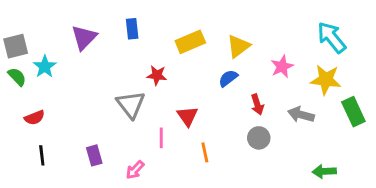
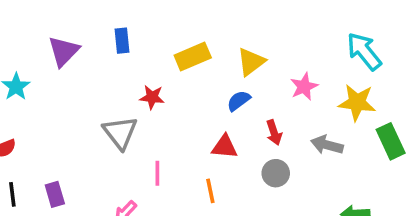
red triangle: (187, 116) -> (224, 147), moved, turned -50
purple rectangle: (94, 155) -> (55, 194), moved

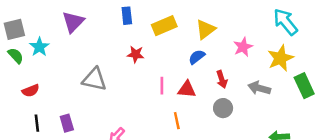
blue rectangle: (122, 41) -> (127, 16), moved
yellow star: (357, 102) -> (280, 58), turned -30
gray triangle: (120, 133) -> (94, 79), moved, turned -40
pink line: (157, 173) -> (162, 86), moved

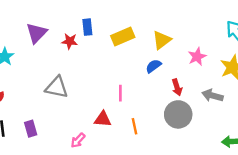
red star: (136, 54) -> (70, 41), moved
red triangle: (187, 89) -> (103, 119), moved
gray circle: (223, 108) -> (178, 114), size x1.5

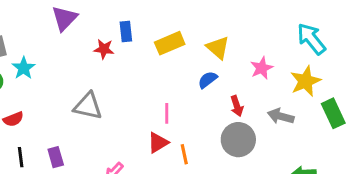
purple triangle: (37, 33) -> (64, 18), moved
yellow triangle: (162, 40) -> (218, 48), turned -42
red triangle: (103, 119) -> (158, 143), moved, turned -36

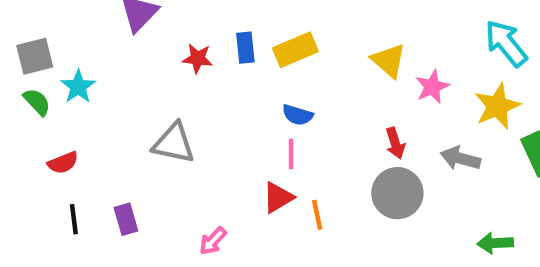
blue rectangle: (126, 32) -> (245, 48), moved
yellow triangle: (218, 48) -> (389, 61), moved
blue semicircle: (208, 80) -> (298, 115), moved, turned -126

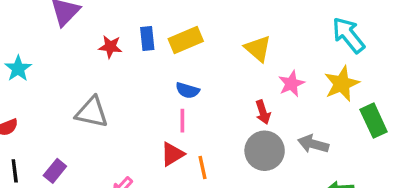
pink star: (432, 87) -> (291, 84), moved
gray arrow: (460, 158) -> (313, 144), moved
purple rectangle: (126, 219) -> (55, 171), turned 55

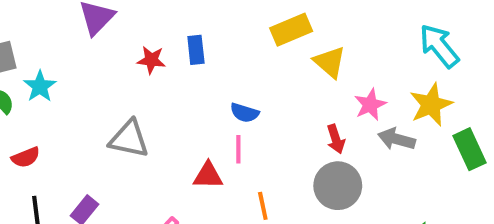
yellow rectangle: (186, 40) -> (291, 30), moved
gray arrow: (313, 144) -> (397, 139), moved
red triangle: (172, 154) -> (208, 176), moved, turned 32

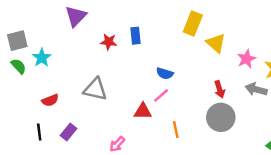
yellow rectangle: (291, 30) -> (193, 24), turned -45
pink star: (370, 105) -> (246, 59), moved
pink line: (238, 149) -> (161, 95), turned 49
red semicircle: (26, 157) -> (50, 100), moved

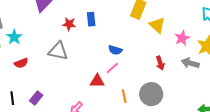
gray triangle: (95, 89) -> (58, 51), moved
red semicircle: (50, 100) -> (21, 63), moved
gray circle: (221, 117) -> (151, 94), moved

